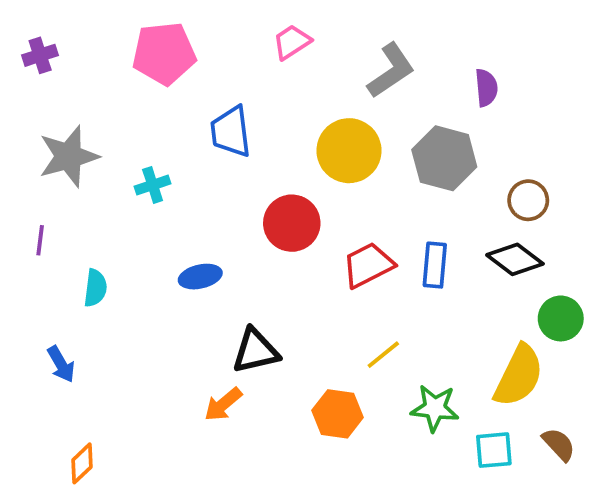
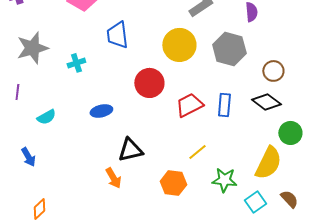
cyan semicircle: (95, 288) -> (46, 117), turned 54
orange arrow: (223, 404) -> (113, 178), turned -80
cyan square: (494, 450) -> (255, 202), turned -30

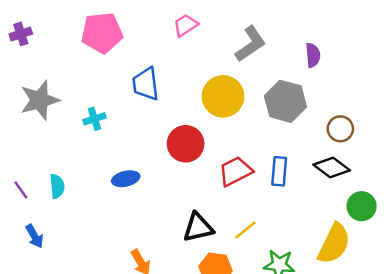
purple line: (17, 92) -> (21, 190), moved, turned -42
cyan semicircle: (46, 117) -> (57, 186), turned -66
black triangle: (130, 150) -> (198, 227), moved

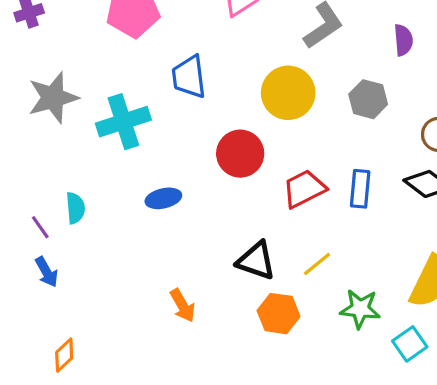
gray hexagon: (285, 101) -> (368, 99), size x0.7
cyan cross: (94, 119) -> (123, 122), size x1.8
purple line: (21, 190) -> (40, 227), moved
black triangle: (198, 227) -> (256, 261), turned 32

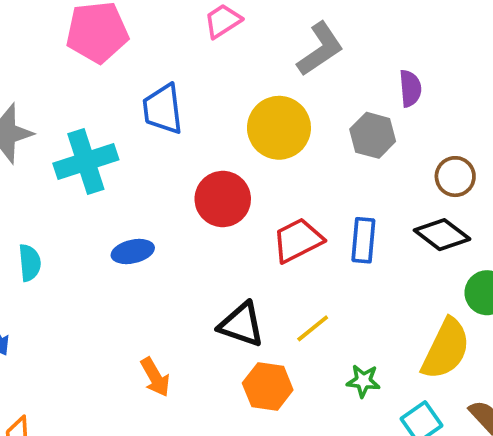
purple semicircle: (403, 40) -> (410, 88), moved
green star: (360, 309) -> (363, 381), size x0.7

